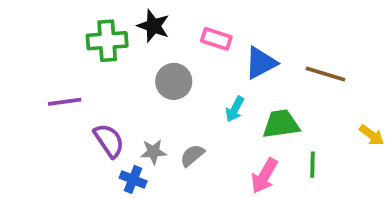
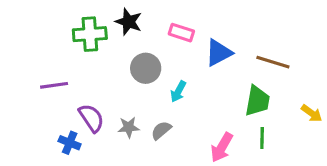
cyan arrow: (235, 109) -> (178, 92), moved
green trapezoid: (281, 124) -> (257, 101), moved, turned 108
blue cross: (133, 179) -> (70, 143), moved

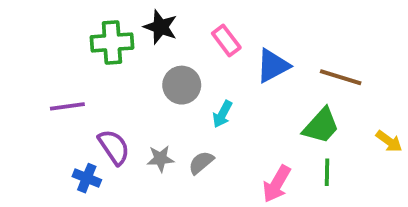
pink rectangle: (181, 33) -> (226, 41), turned 35
green trapezoid: (257, 101) -> (321, 126), turned 32

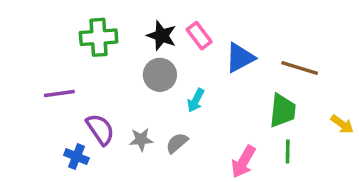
black star: (160, 27) -> (162, 36), moved
green trapezoid: (321, 126) -> (283, 111), turned -36

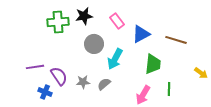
black star: (162, 36) -> (84, 16), moved, turned -30
purple line: (59, 94) -> (35, 67), moved
cyan arrow: (196, 100) -> (115, 59), size x1.5
green trapezoid: (283, 111) -> (153, 64), moved

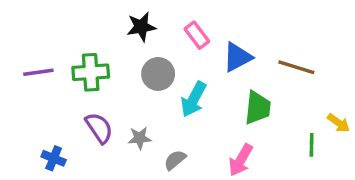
green cross: (58, 22) -> (91, 72), moved
purple line: (35, 67) -> (38, 72), moved
gray semicircle: (104, 84) -> (175, 160), moved
green line: (169, 89) -> (312, 145), moved
blue cross: (45, 92) -> (54, 158), moved

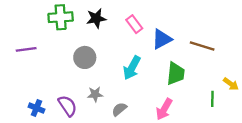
green cross: (91, 72) -> (61, 17), moved
gray circle: (158, 74) -> (85, 57), moved
purple semicircle: (99, 128) -> (68, 106), moved

